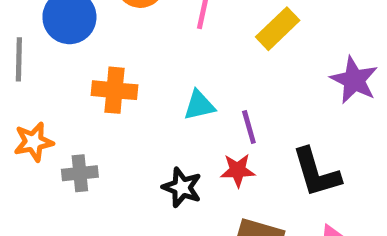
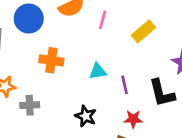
red star: (238, 170) -> (133, 119), moved
black L-shape: (316, 173) -> (162, 93), moved

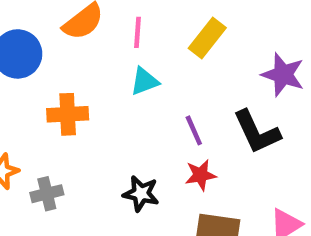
cyan triangle: (98, 71) -> (144, 81), moved
red star: (133, 119) -> (201, 175), moved

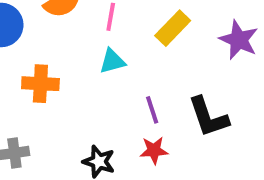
purple star: (283, 75) -> (239, 40), moved

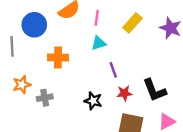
purple line: (152, 110) -> (113, 70), moved
black L-shape: (208, 117) -> (155, 90), moved

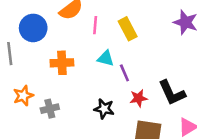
pink line: (97, 18) -> (95, 25), moved
yellow rectangle: (132, 23) -> (128, 29), moved, turned -66
cyan triangle: (99, 43) -> (106, 58), moved, turned 35

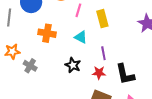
purple line: (124, 73) -> (103, 53), moved
gray cross: (50, 109) -> (30, 66), turned 32
black star: (104, 109) -> (73, 65), moved

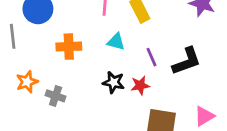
red star: (99, 73) -> (140, 85), moved
black L-shape: (125, 74) -> (187, 61), moved, turned -85

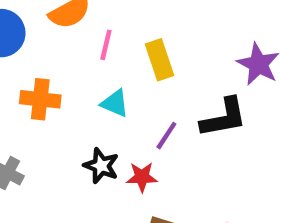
purple line: (152, 57) -> (166, 136), turned 48
black L-shape: (187, 61) -> (224, 118), moved

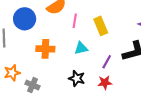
cyan triangle: (115, 103) -> (81, 48), turned -32
red star: (142, 177) -> (105, 83), moved

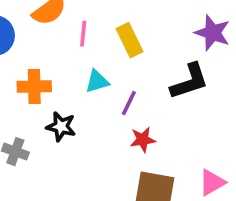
purple line: (107, 62) -> (129, 103), moved
black star: (77, 78) -> (61, 127), moved

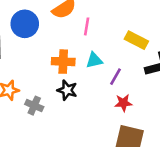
yellow rectangle: (129, 40) -> (136, 40), moved, turned -40
orange cross: (34, 86) -> (63, 62), moved

